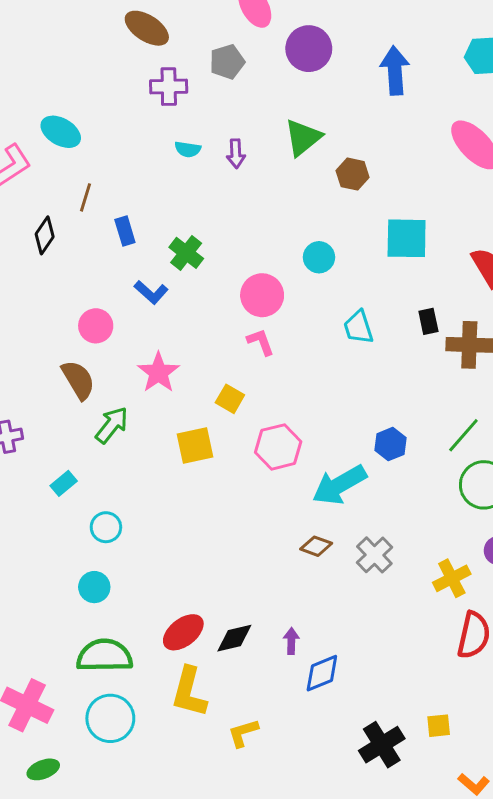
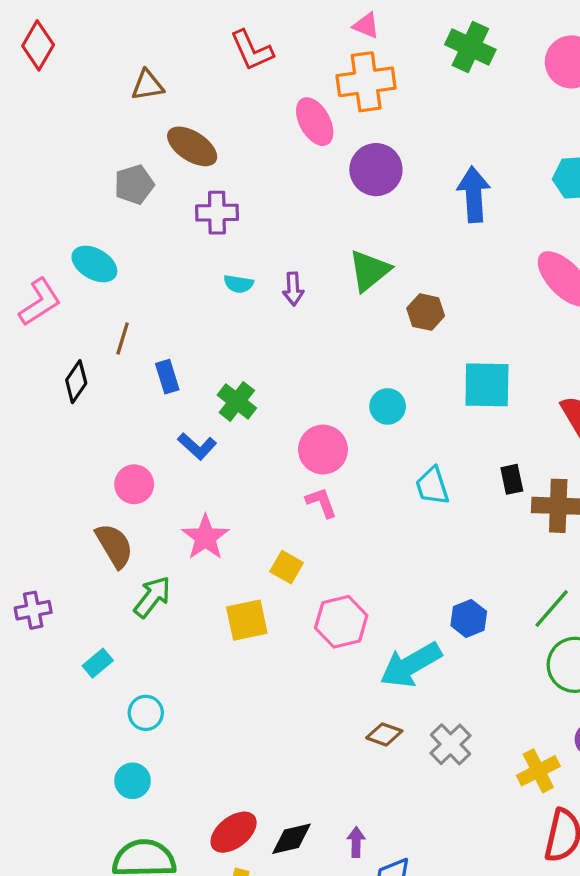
gray pentagon: (227, 62) -> (134, 185), moved

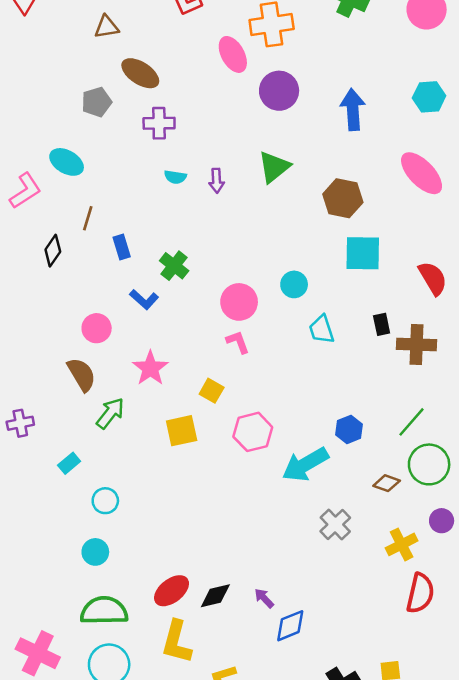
brown hexagon: (426, 312) -> (343, 198), moved, size x1.4
cyan circle: (388, 406) -> (294, 284), moved
brown diamond: (384, 734) -> (387, 483), moved
purple arrow: (356, 842) -> (264, 598), turned -45

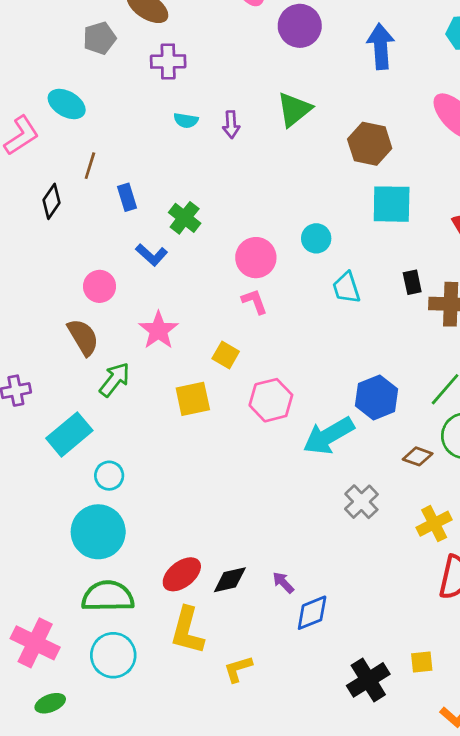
blue hexagon: (349, 429) -> (377, 397), size x1.4
cyan rectangle: (69, 463) -> (69, 434), size x1.8
cyan circle: (95, 552) -> (98, 532), size x1.8

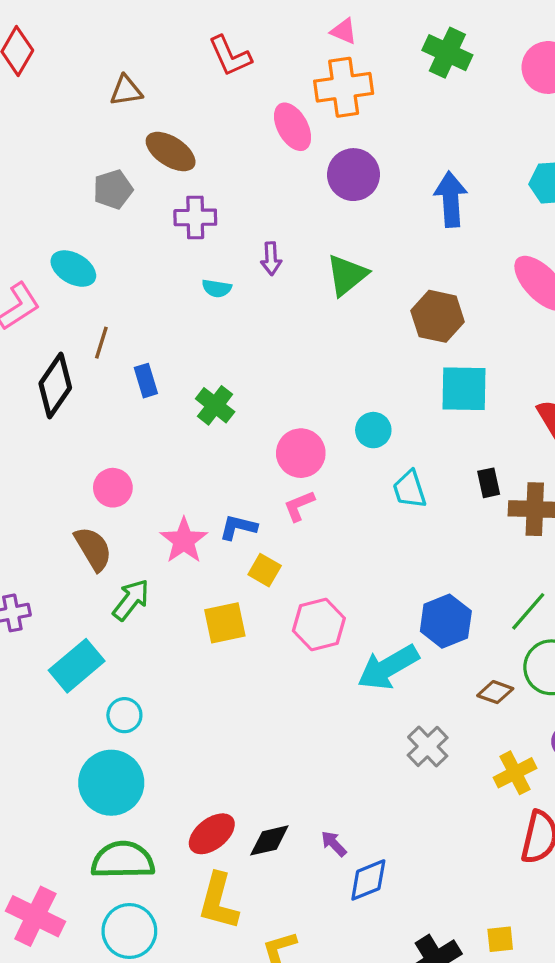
purple arrow: (231, 125) -> (271, 259), moved
black diamond: (52, 201) -> (55, 386), size x1.5
blue L-shape: (152, 255) -> (238, 527), moved, turned 152
pink L-shape: (254, 301) -> (299, 506), turned -92

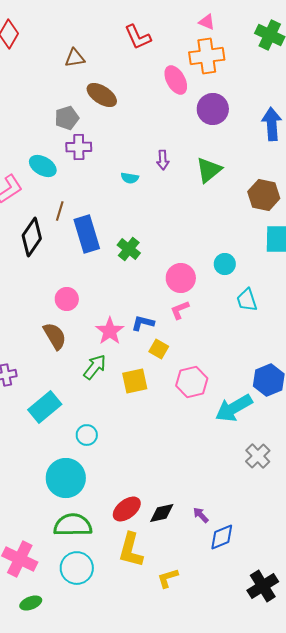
purple cross: (195, 217) -> (79, 147), moved
blue rectangle: (146, 381) -> (87, 234), size x1.8
green arrow: (131, 600) -> (95, 367), moved
cyan circle: (124, 715) -> (87, 435), moved

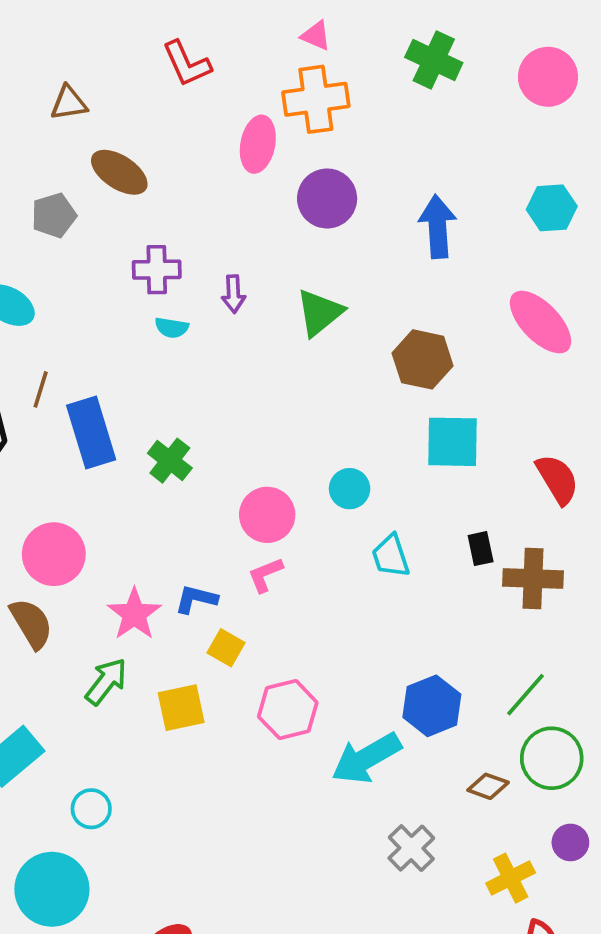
pink ellipse: (176, 80) -> (258, 144), turned 40
purple cross: (79, 147) -> (157, 270), moved
pink circle: (67, 299) -> (54, 554), size x1.4

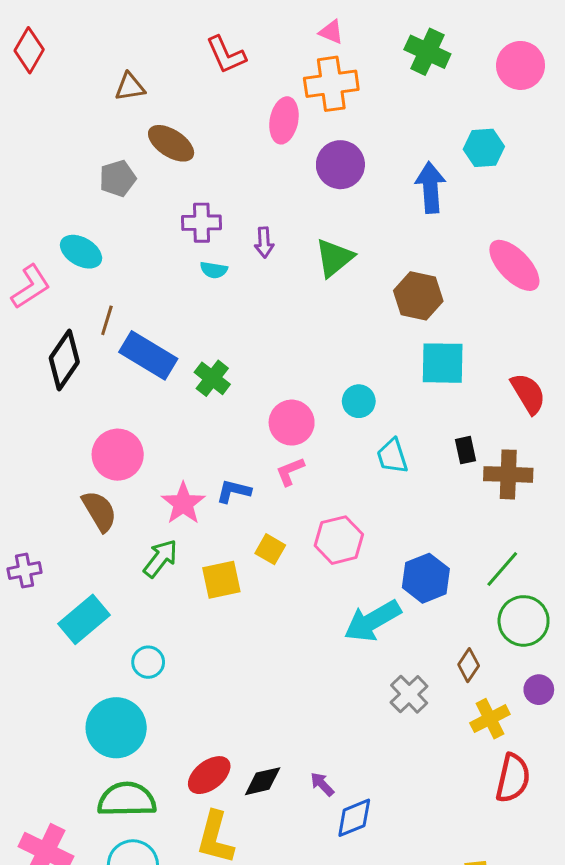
cyan hexagon: (552, 208) -> (484, 148), moved
blue rectangle: (91, 432) -> (148, 355), turned -42
yellow square: (226, 648) -> (270, 549), moved
pink hexagon: (288, 710) -> (339, 540), moved
brown diamond: (488, 786) -> (469, 665), moved, turned -76

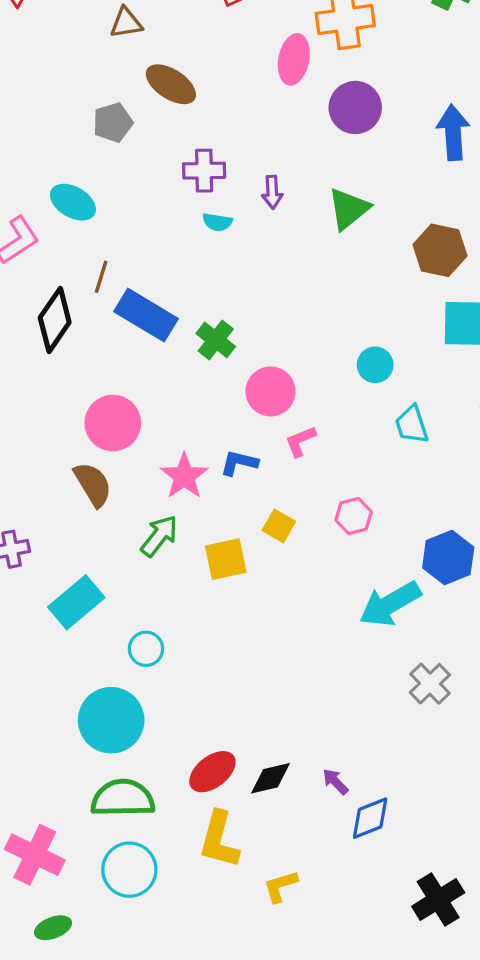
pink circle: (292, 423) -> (271, 391), moved
pink hexagon: (339, 540) -> (354, 516), size x0.7

